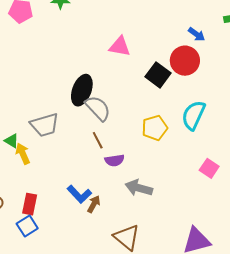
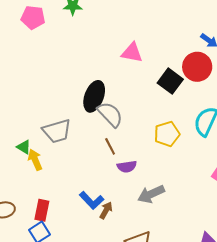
gray arrow: (139, 188) -> (151, 194), turned -40

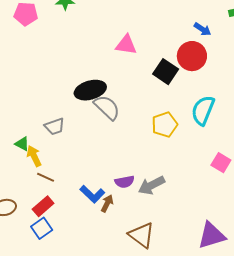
black ellipse: (94, 96) -> (90, 90), turned 56
gray trapezoid: (57, 131) -> (55, 126), size x0.7
brown line: (110, 146) -> (46, 177), moved, turned -36
purple semicircle: (127, 167) -> (125, 182), moved
red rectangle: (42, 210) -> (43, 206), turned 40

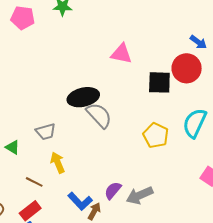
black square: (166, 72) -> (159, 82), turned -35
yellow pentagon: (165, 125) -> (156, 135), turned -30
yellow arrow: (34, 156) -> (58, 163), moved
purple semicircle: (125, 182) -> (113, 190), turned 138

